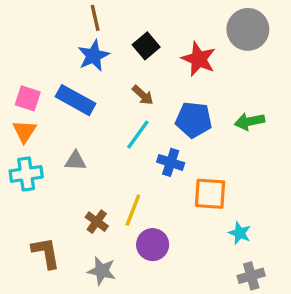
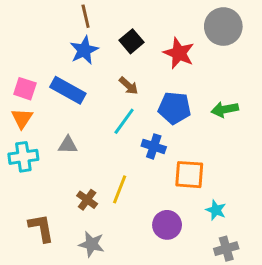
purple circle: (153, 245) -> (167, 225), moved

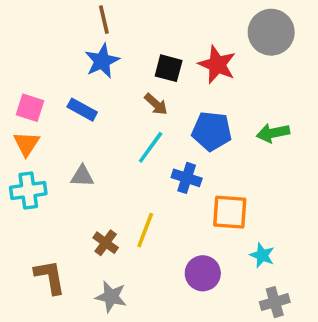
black square: (131, 41) -> (169, 68), moved, turned -35
blue rectangle: (68, 90) -> (82, 110), size x0.7

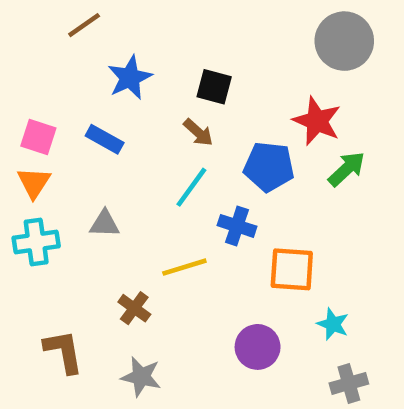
brown line: (104, 20) -> (84, 25), moved, turned 68
red star: (217, 65) -> (317, 121), moved
green arrow: (273, 133) -> (347, 169), turned 148
yellow line: (145, 230) -> (184, 267), moved, turned 52

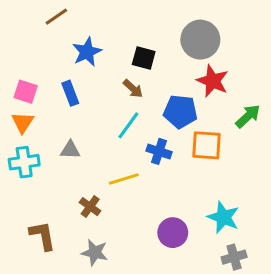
gray circle: (344, 41) -> (200, 40), moved
blue rectangle: (105, 139) -> (70, 93), turned 40
green arrow: (347, 169) -> (248, 116), moved
orange square: (292, 269) -> (206, 145), moved
cyan star: (333, 324) -> (223, 217), size x1.5

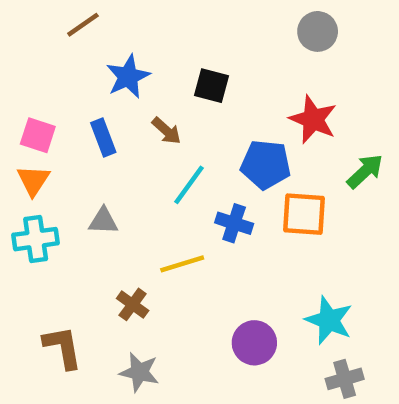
gray circle: (200, 40) -> (318, 31), moved, size x0.7
brown arrow: (133, 89) -> (166, 131), moved

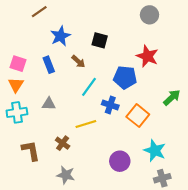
green arrow: (365, 171) -> (172, 98), moved
orange square: (304, 214) -> (138, 116), moved, turned 35
brown L-shape: (63, 347) -> (31, 151), moved

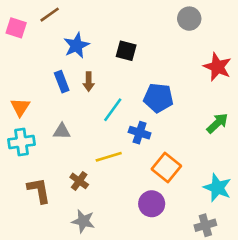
red star: (147, 56) -> (217, 67), moved
brown arrow: (78, 62) -> (89, 82), moved, turned 48
pink square: (18, 64) -> (16, 28), moved
orange square: (138, 116) -> (166, 168), moved
cyan star: (155, 151) -> (217, 188), moved

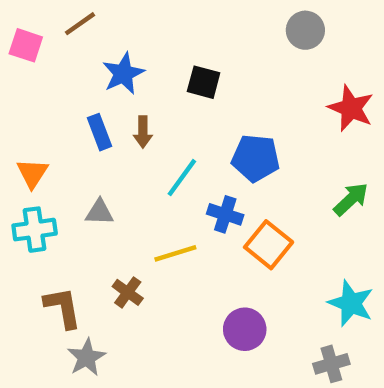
orange square: (166, 168) -> (269, 245), moved
gray star: (83, 221) -> (87, 357), moved, turned 30

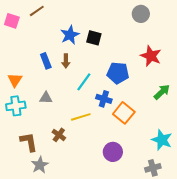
blue star: (123, 74) -> (70, 35), moved
red star: (351, 108) -> (151, 56), moved

